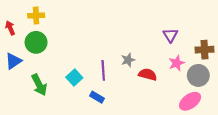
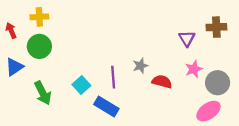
brown cross: (204, 50) -> (216, 27), moved
blue rectangle: (97, 97) -> (106, 107), size x1.5

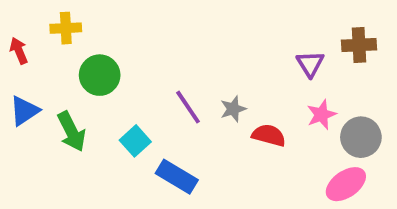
green circle: (39, 46) -> (100, 75), moved
purple line: (113, 77) -> (188, 107), moved, turned -30
green arrow: (43, 93) -> (71, 131), moved

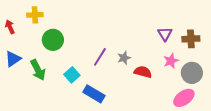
brown cross: (359, 45) -> (191, 39), moved
purple line: (188, 107) -> (100, 57), turned 66

